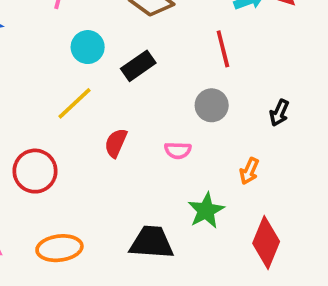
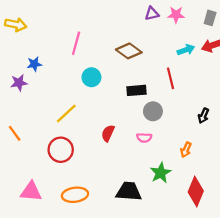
black rectangle: (138, 66) -> (136, 90), moved, turned 30
yellow line: (74, 103) -> (66, 113), moved
gray circle: (212, 105) -> (153, 111), moved

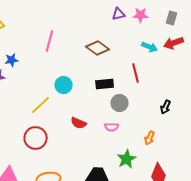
cyan arrow: (186, 50) -> (150, 47), turned 42
cyan circle: (91, 77) -> (64, 85), moved
red semicircle: (108, 133) -> (79, 123), turned -91

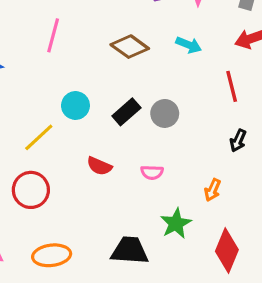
cyan arrow: (150, 47) -> (189, 45), moved
red line: (136, 73) -> (232, 86), moved
black rectangle: (105, 84) -> (126, 112), moved, turned -36
gray circle: (120, 103) -> (165, 113), moved

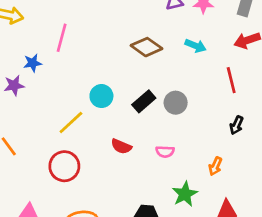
pink line: (53, 35) -> (62, 38), moved

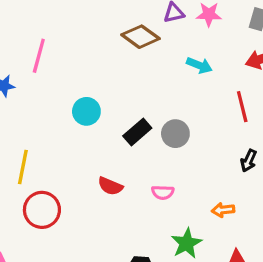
brown diamond: (146, 47) -> (140, 37), moved
cyan circle: (101, 96) -> (86, 111), moved
yellow line: (71, 123) -> (23, 167), moved, turned -36
orange arrow: (215, 166) -> (223, 210), turned 60

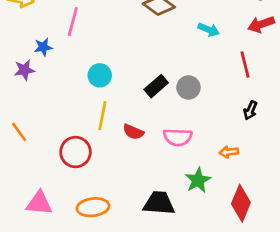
cyan circle: (86, 111) -> (100, 75), moved
yellow line: (23, 167) -> (102, 116), moved
pink semicircle: (163, 192) -> (178, 137), size x1.5

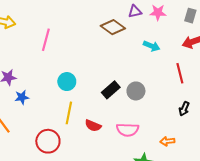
blue star: (43, 47) -> (22, 97), moved

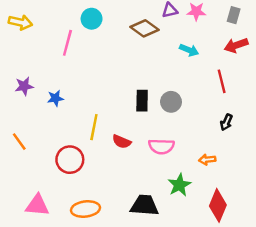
cyan circle: (67, 82) -> (92, 19), moved
black rectangle: (111, 90) -> (142, 101), turned -48
blue star: (22, 97) -> (55, 98), moved

